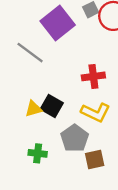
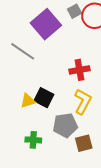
yellow L-shape: (96, 112) -> (83, 102), turned -85
gray pentagon: (75, 138) -> (65, 125), turned 30

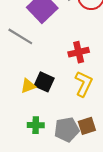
gray pentagon: (65, 125) -> (67, 129), moved

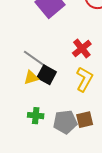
gray line: (20, 36) -> (35, 59), moved
red cross: (79, 52) -> (82, 49), turned -30

